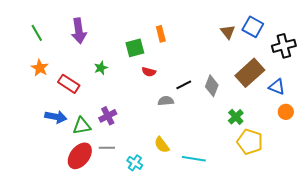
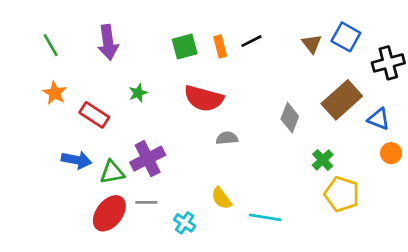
green square: (135, 48) -> (185, 46), moved
red semicircle: (149, 72) -> (204, 98), size x2.0
black line: (184, 85) -> (252, 41), moved
purple cross: (108, 116) -> (148, 159), size x1.4

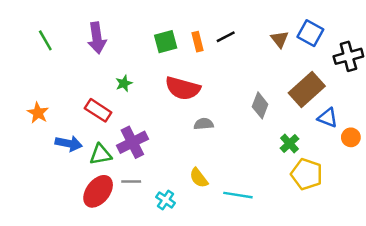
orange star: (55, 93) -> (38, 113), moved
red rectangle: (94, 115) -> (98, 110), moved
blue triangle: (379, 119) -> (328, 118), moved

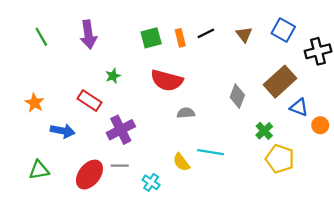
brown triangle: (280, 39) -> (244, 34), moved
green triangle: (101, 155) -> (39, 170), moved
cyan line: (238, 195) -> (210, 152), moved

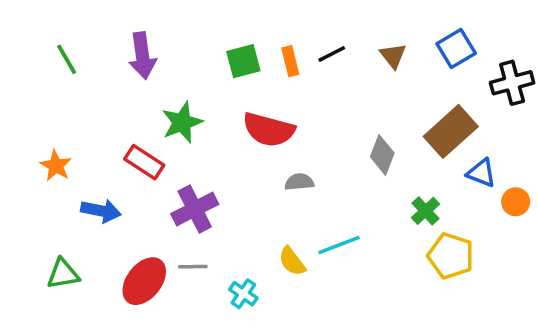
blue square: (283, 30) -> (456, 49), turned 30
green star: (113, 76) -> (182, 122), size x1.6
cyan line: (210, 152) -> (339, 245), turned -30

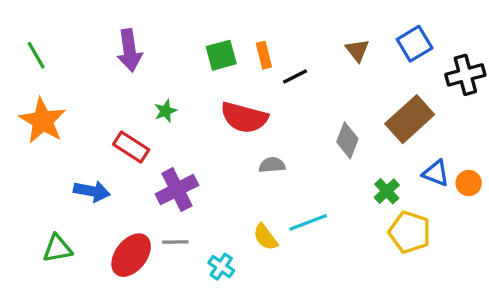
black line: (332, 54) -> (295, 77), moved
green line: (67, 59) -> (36, 55), moved
green star: (182, 122) -> (166, 111), size x0.6
orange star: (56, 166) -> (43, 121), moved, size x1.6
blue triangle: (481, 173) -> (436, 173), moved

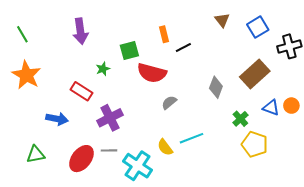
brown triangle: (357, 50) -> (222, 20), moved
green square: (221, 55) -> (129, 51), moved
gray semicircle: (272, 165) -> (169, 103), turned -35
orange circle: (469, 183) -> (291, 106), moved
cyan cross: (221, 267) -> (138, 166), size x1.8

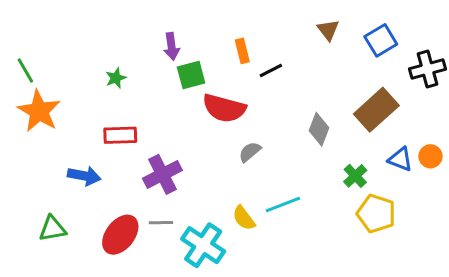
purple arrow: (80, 31) -> (171, 46), moved, size x0.7
green line: (22, 34) -> (25, 70), moved
green star: (103, 69) -> (116, 78), moved
red rectangle: (81, 91) -> (120, 135), turned -35

